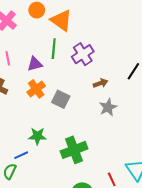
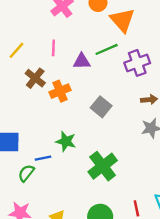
green line: (54, 49) -> (107, 49), turned 48
orange cross: (36, 89) -> (60, 91), moved
green cross: (74, 150) -> (103, 166), turned -30

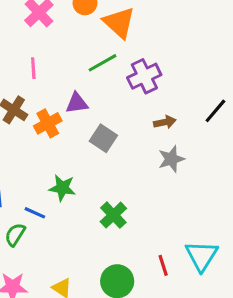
purple triangle: (82, 61) -> (77, 103), moved
blue line: (43, 158) -> (35, 213), turned 42
green cross: (103, 166) -> (113, 215), size x0.7

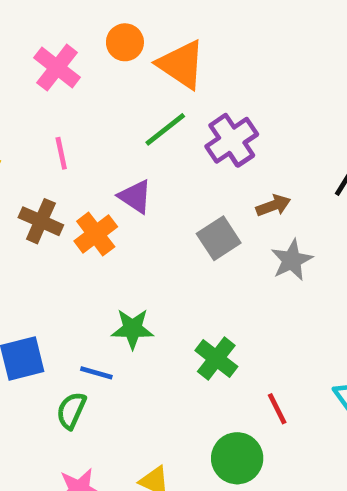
purple triangle: (77, 103) -> (135, 196), turned 50
gray square: (103, 138) -> (219, 238), moved, turned 32
red line: (163, 265) -> (277, 409), moved

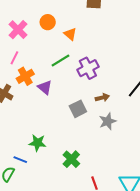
orange triangle: (181, 64) -> (70, 34), size x0.6
pink line: (61, 153) -> (14, 58), moved, turned 32
orange cross: (96, 234) -> (25, 76), moved

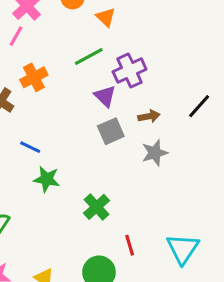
pink line: (14, 58) -> (16, 36), moved
purple triangle: (45, 87) -> (105, 96), moved
blue line: (20, 160) -> (30, 147), moved

